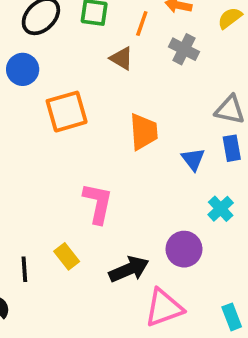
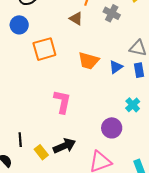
orange trapezoid: (144, 132) -> (89, 61), turned 110
blue triangle: (193, 159) -> (116, 67), moved, turned 32
yellow rectangle: (67, 256) -> (41, 152), moved
black arrow: (129, 269) -> (64, 146), moved

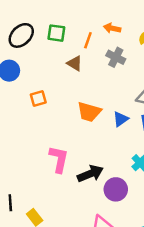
orange square: (44, 49) -> (38, 98), size x0.6
black arrow: (64, 146) -> (90, 174), moved

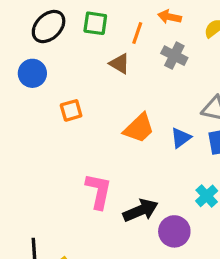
orange trapezoid: (89, 112) -> (139, 128), turned -60

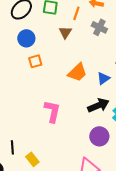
brown triangle: (120, 64) -> (65, 32), turned 32
blue circle: (32, 73) -> (26, 38), moved
black arrow: (140, 210) -> (98, 105), moved

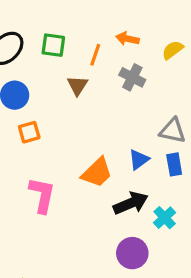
orange trapezoid: (77, 72) -> (97, 172), moved
pink L-shape: (52, 111) -> (42, 195), moved

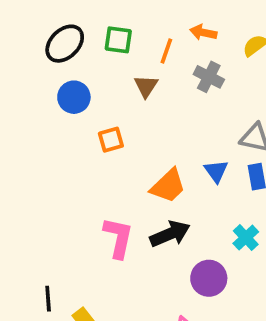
orange square: (29, 132) -> (111, 140), moved
blue triangle: (139, 160) -> (216, 171), turned -30
pink L-shape: (42, 195) -> (118, 238), moved
black arrow: (131, 203) -> (170, 234), moved

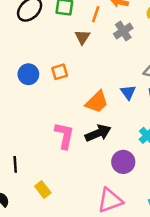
gray cross: (209, 77) -> (123, 31), turned 30
blue circle: (74, 97) -> (28, 74), moved
black line: (48, 299) -> (15, 164), moved

